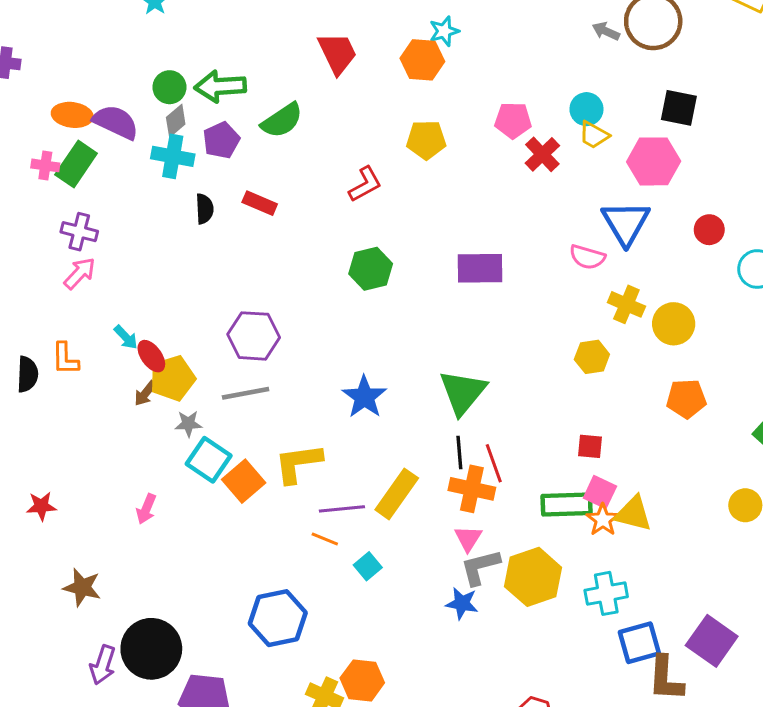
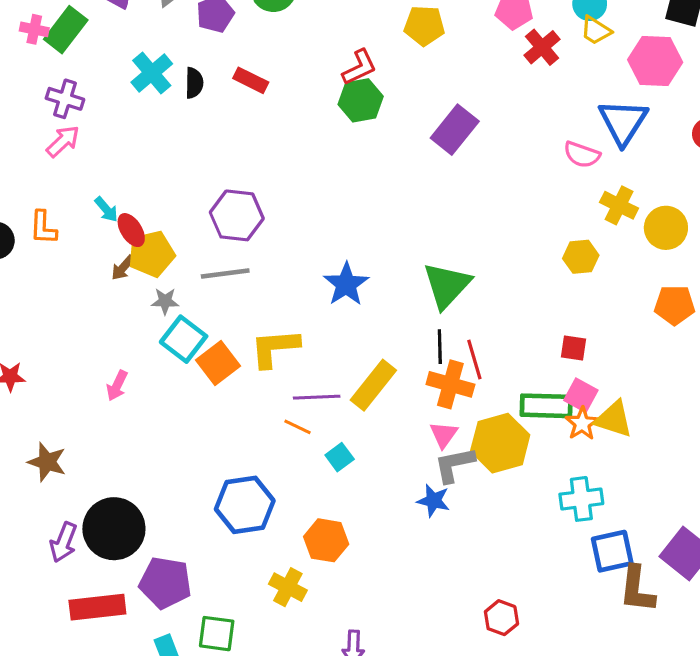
cyan cross: (173, 156) -> (152, 73), moved, turned 36
purple rectangle: (480, 268) -> (455, 130), moved, turned -54
green hexagon: (371, 269) -> (361, 100), moved
yellow hexagon: (533, 577) -> (500, 443), moved
orange hexagon: (362, 680) -> (326, 540), moved

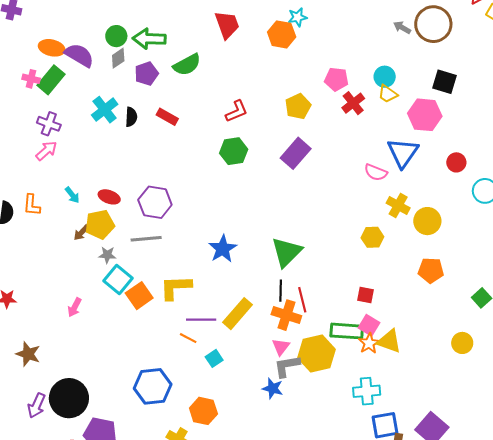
yellow pentagon: (424, 26) -> (298, 106), moved, turned -30
green hexagon: (361, 100) -> (234, 151), moved
red ellipse: (131, 230) -> (109, 197), moved, turned -40

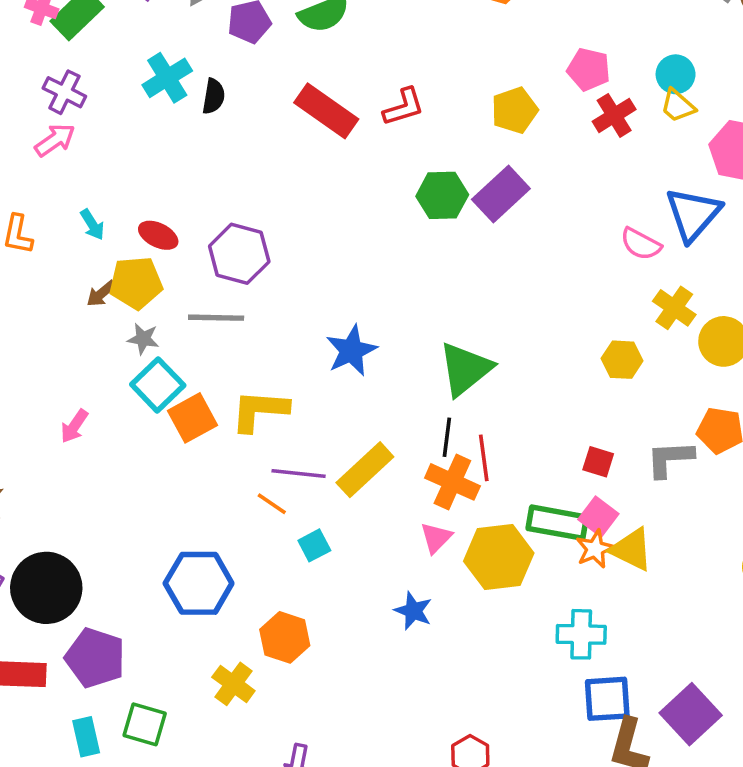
red rectangle: (167, 117) -> (326, 111), moved, size x1.6
green hexagon: (234, 151) -> (442, 195), moved
gray L-shape: (287, 366) -> (670, 459), moved

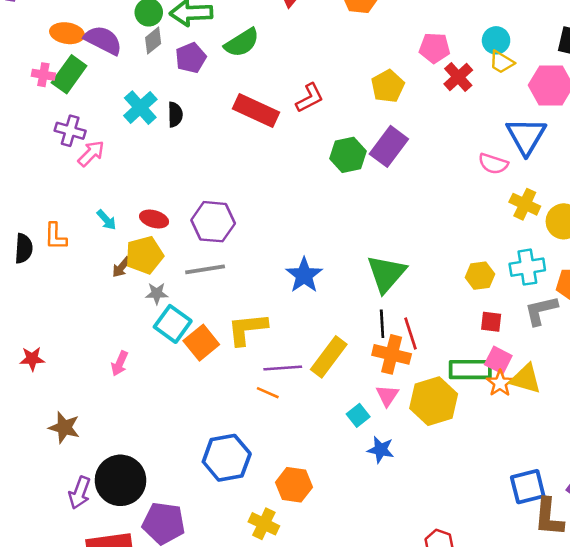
pink arrow: (55, 140) -> (91, 153), moved
yellow hexagon: (622, 360) -> (480, 276), moved
cyan square: (314, 545) -> (358, 415), moved
cyan cross: (581, 634) -> (527, 267), moved

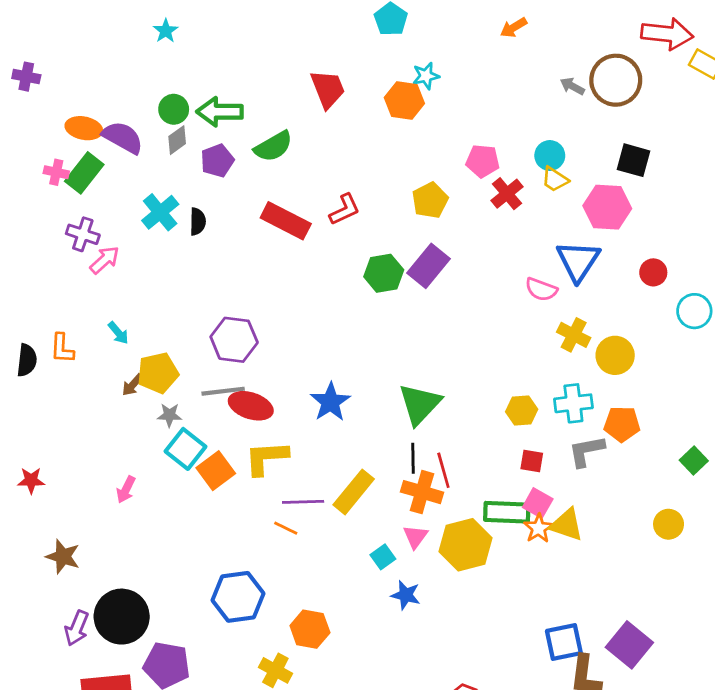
red ellipse: (154, 219) -> (251, 406), moved, size x1.4

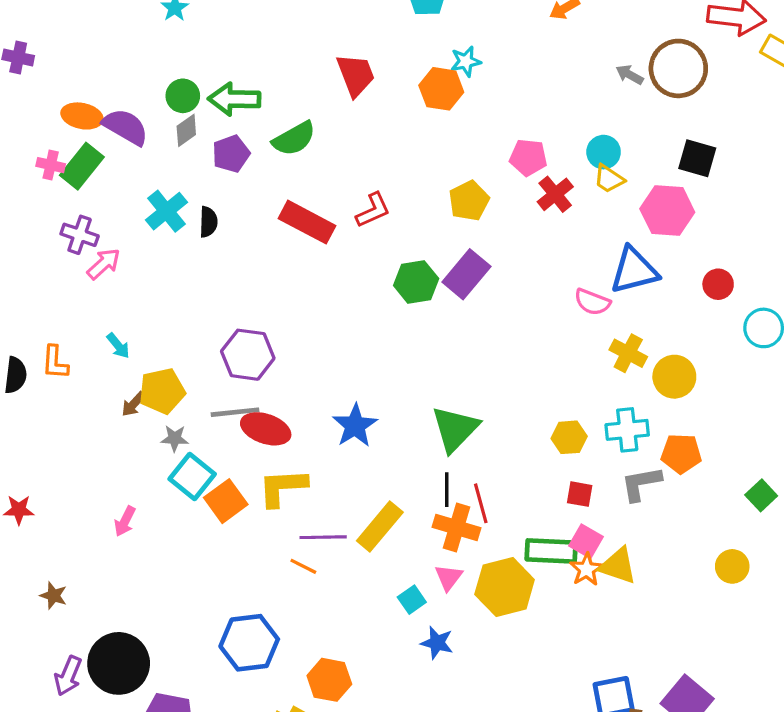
blue triangle: (578, 261) -> (634, 270), turned 42
brown star: (63, 557) -> (54, 596), size x0.7

